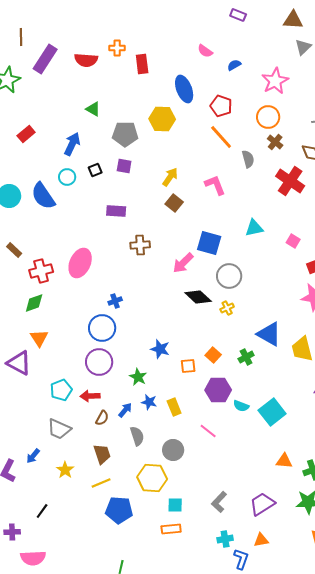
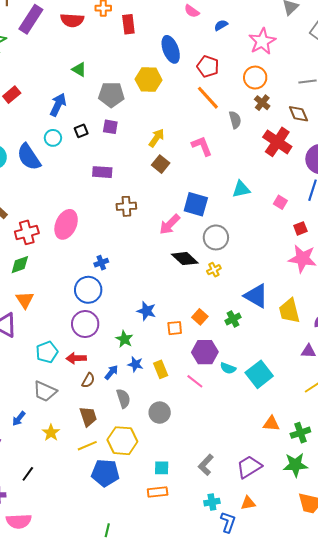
pink line: (208, 431) -> (195, 381), moved
yellow hexagon: (152, 478) -> (122, 441), moved

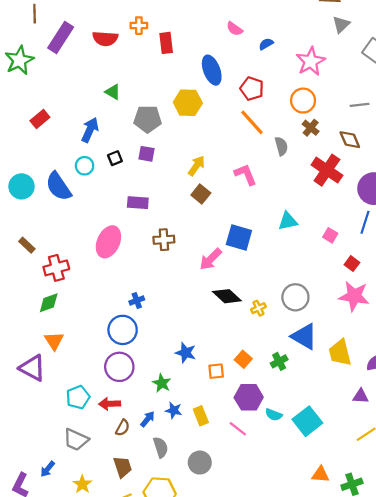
pink ellipse: (66, 224) -> (108, 242), moved
red square: (300, 228) -> (352, 264), turned -32
gray circle: (216, 237) -> (295, 297), moved

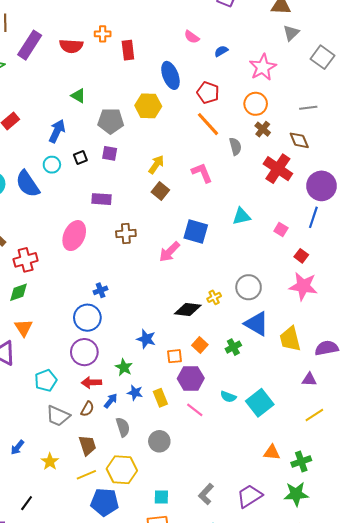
black diamond: (227, 296) -> (188, 310), moved, turned -36
purple hexagon: (249, 397) -> (191, 378), moved
red arrow: (110, 404) -> (91, 383), moved
gray trapezoid: (76, 440) -> (58, 416), moved

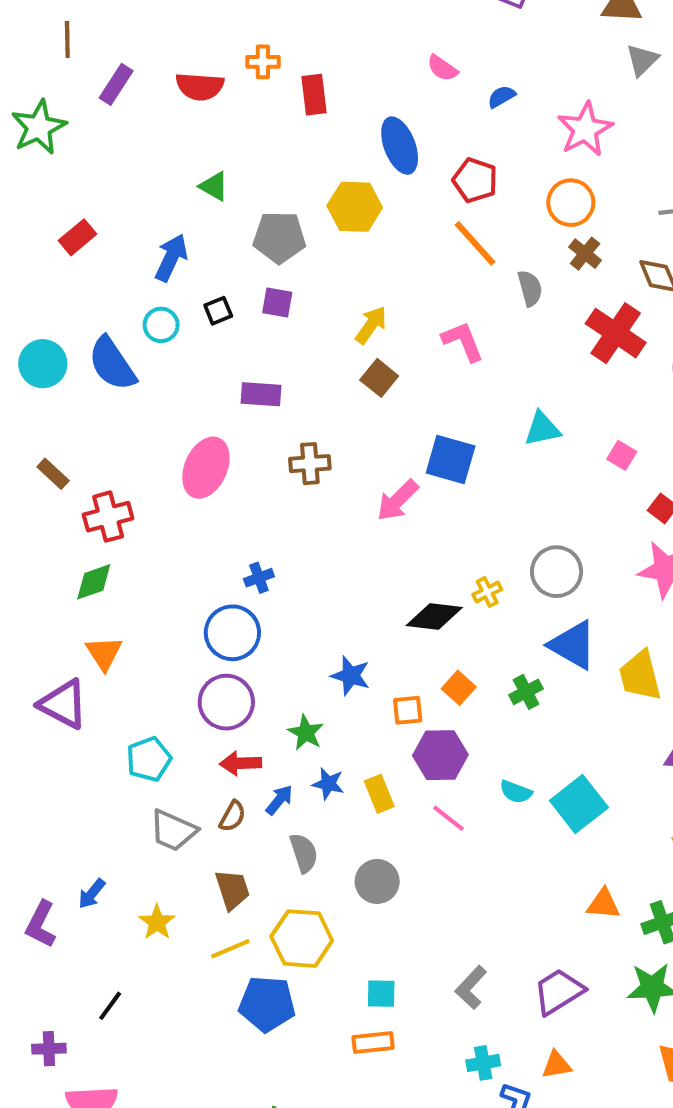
purple rectangle: (30, 45) -> (116, 84), size x0.7

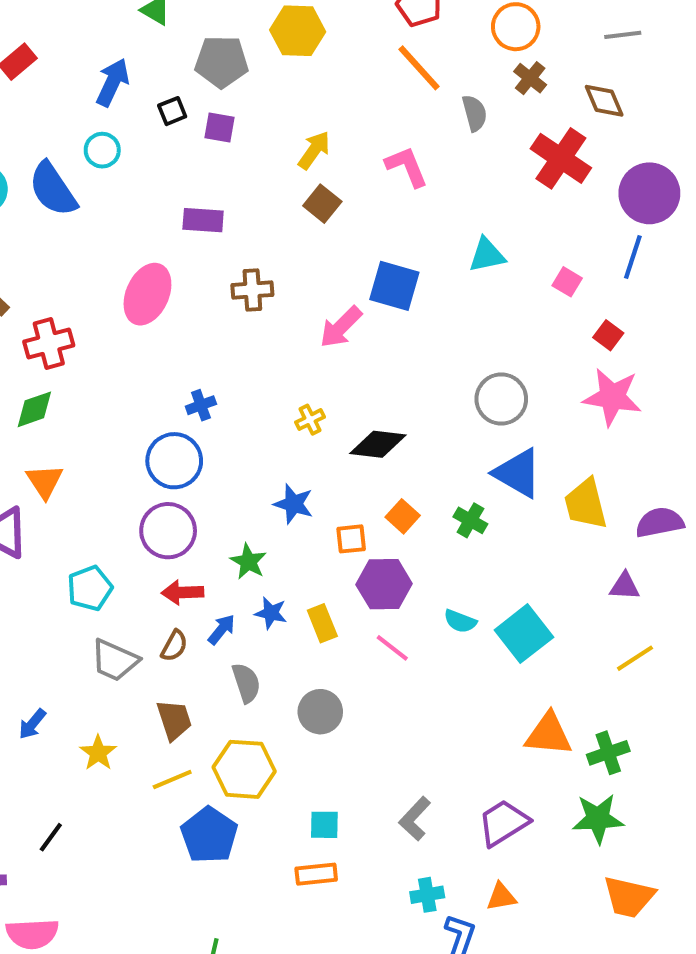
black square: (218, 311) -> (172, 111), moved
yellow cross: (487, 592) -> (310, 420), moved
green cross: (526, 692) -> (470, 520), turned -32
orange triangle: (603, 904) -> (549, 734), size x1.4
blue pentagon: (267, 1004) -> (209, 835), turned 30

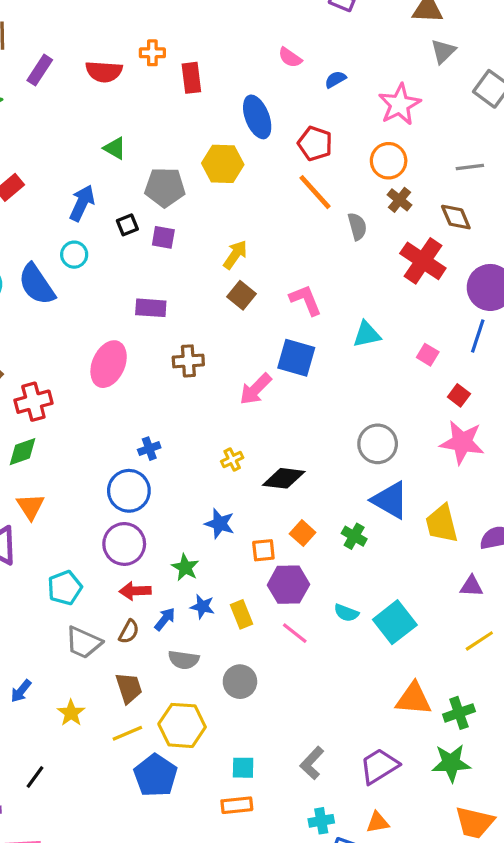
pink L-shape: (407, 167) -> (306, 300), moved
gray semicircle: (246, 683) -> (184, 660), turned 116

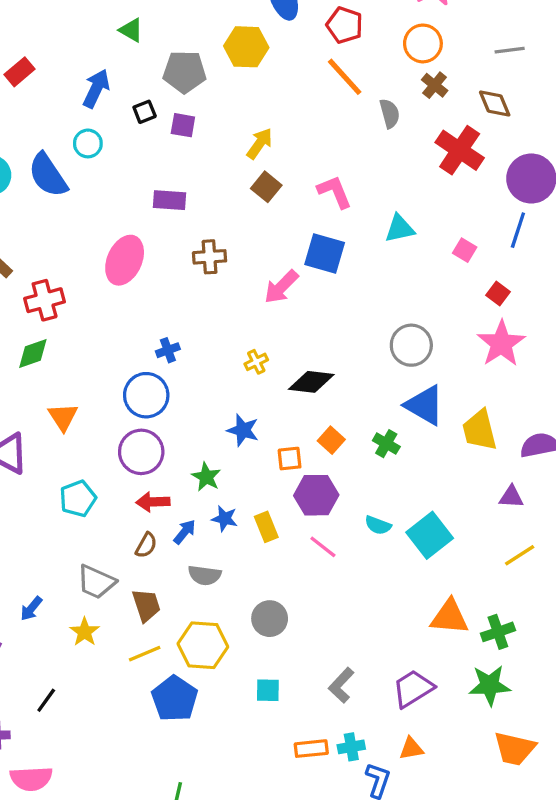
pink star: (462, 442) -> (501, 344), turned 30
orange triangle: (30, 506) -> (63, 417), moved
gray trapezoid: (84, 643) -> (96, 582), moved
gray circle: (240, 682) -> (270, 619), moved
orange rectangle: (237, 805) -> (311, 749), moved

